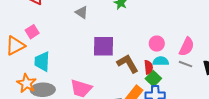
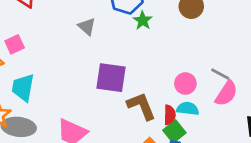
gray line: (186, 64) -> (220, 74), moved

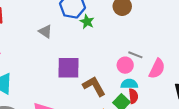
gray line: (220, 74) -> (135, 55), moved
red semicircle: (170, 115) -> (133, 96), moved

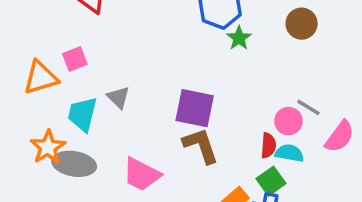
gray triangle: (45, 32) -> (118, 97), moved
brown L-shape: (94, 86) -> (201, 146), moved
red semicircle: (133, 96) -> (268, 145), moved

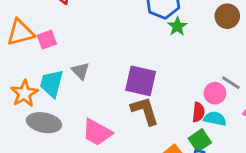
orange triangle: (41, 78) -> (20, 33), moved
orange star: (48, 147) -> (24, 93), moved

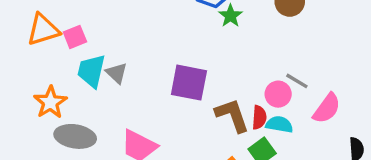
cyan trapezoid: (52, 84) -> (91, 71), moved
brown L-shape: (145, 111) -> (232, 115), moved

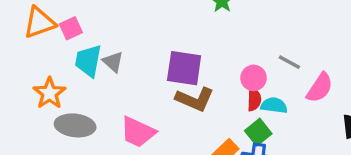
pink circle: (278, 94) -> (254, 78), moved
brown L-shape: (232, 115) -> (195, 99), moved, turned 135

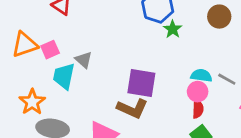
gray triangle: (113, 62) -> (84, 60), moved
brown L-shape: (195, 99) -> (132, 109), moved
cyan semicircle: (274, 105) -> (201, 76), moved

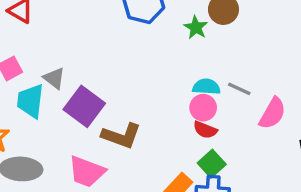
green star: (173, 29) -> (196, 27), moved
purple square: (141, 83) -> (84, 106), moved, turned 32
red semicircle: (198, 109) -> (205, 130), turned 114

